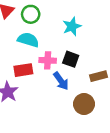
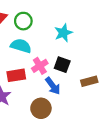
pink cross: (48, 60) -> (40, 66), turned -35
brown circle: (84, 104) -> (41, 108), moved

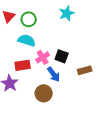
cyan star: (63, 33) -> (67, 13), moved

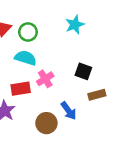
black square: (62, 56) -> (83, 71), moved
blue arrow: (54, 74) -> (69, 111), moved

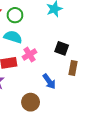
brown rectangle: (97, 95) -> (73, 68), turned -64
brown circle: (46, 123) -> (31, 102), moved

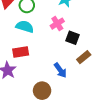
pink cross: (29, 55) -> (57, 24), moved
brown rectangle: (73, 68) -> (84, 57), turned 40

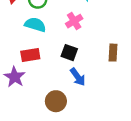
black square: (73, 38) -> (69, 53), moved
brown rectangle: (84, 57) -> (113, 53), moved, turned -48

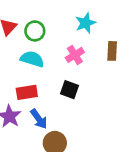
brown rectangle: (113, 53) -> (112, 51), moved
blue arrow: (78, 77) -> (39, 119), moved

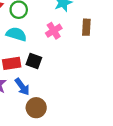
black square: (70, 90) -> (34, 61), moved

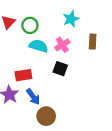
cyan semicircle: (16, 34) -> (39, 46), moved
black square: (34, 61) -> (60, 69), moved

